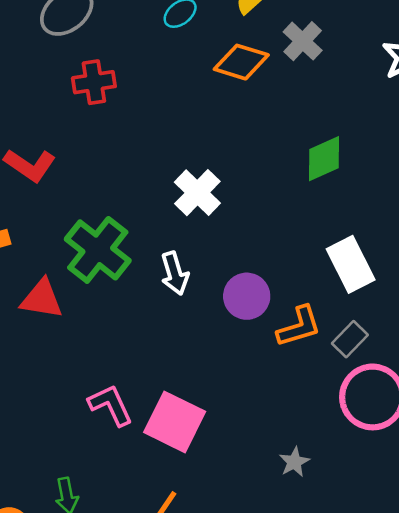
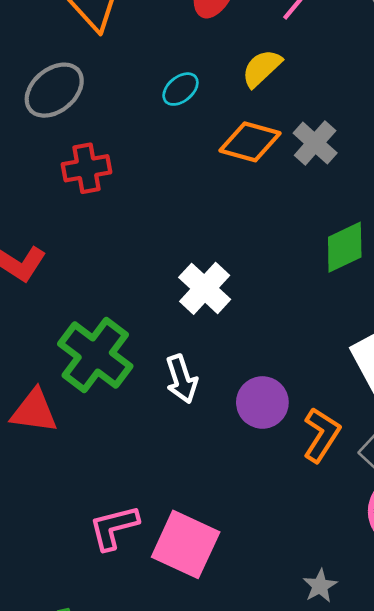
gray cross: (303, 41) -> (315, 143), moved
orange L-shape: (299, 327) -> (322, 435), turned -39
pink L-shape: (111, 405) -> (114, 527), turned -78

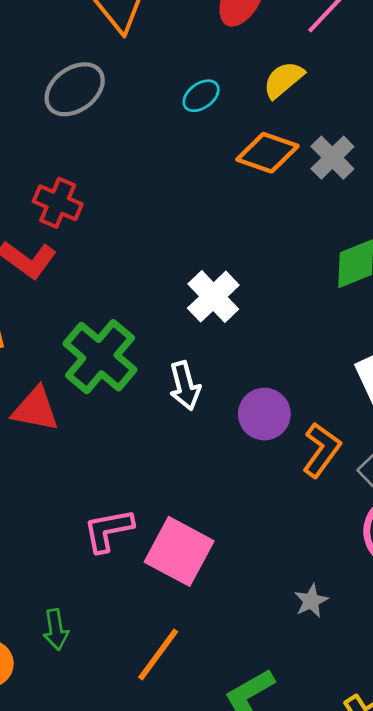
red cross: (86, 168) -> (58, 203), moved, turned 30

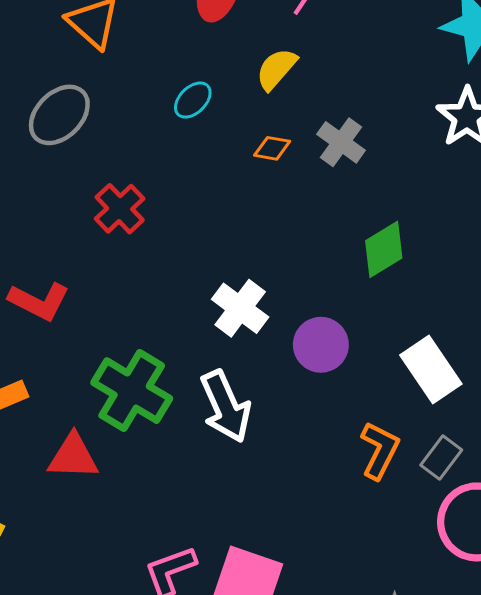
orange diamond: (267, 153) -> (272, 148), size x0.6
red cross: (58, 203) -> (120, 209), moved, turned 33
white arrow: (185, 386) -> (226, 407), size x1.4
purple circle: (264, 414) -> (321, 345), moved

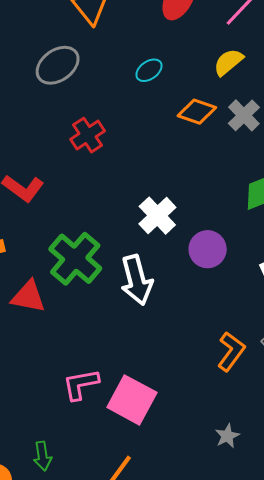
yellow semicircle: (276, 69) -> (228, 62), moved
orange diamond: (272, 148) -> (197, 112), size x1.5
orange L-shape: (380, 450) -> (231, 351), moved

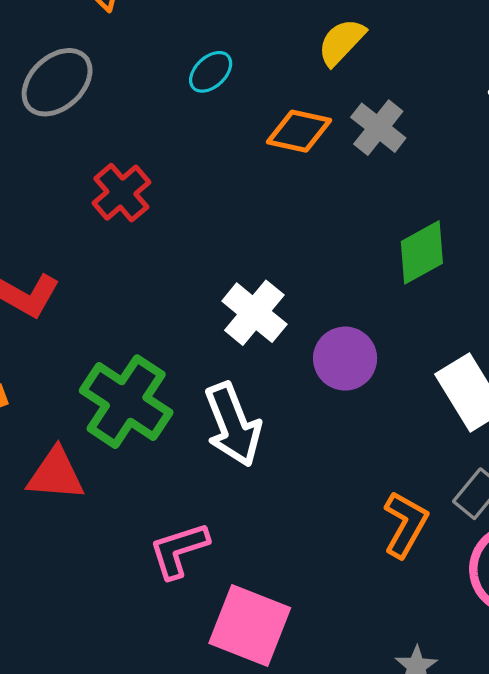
pink L-shape: (81, 384) -> (179, 550), moved

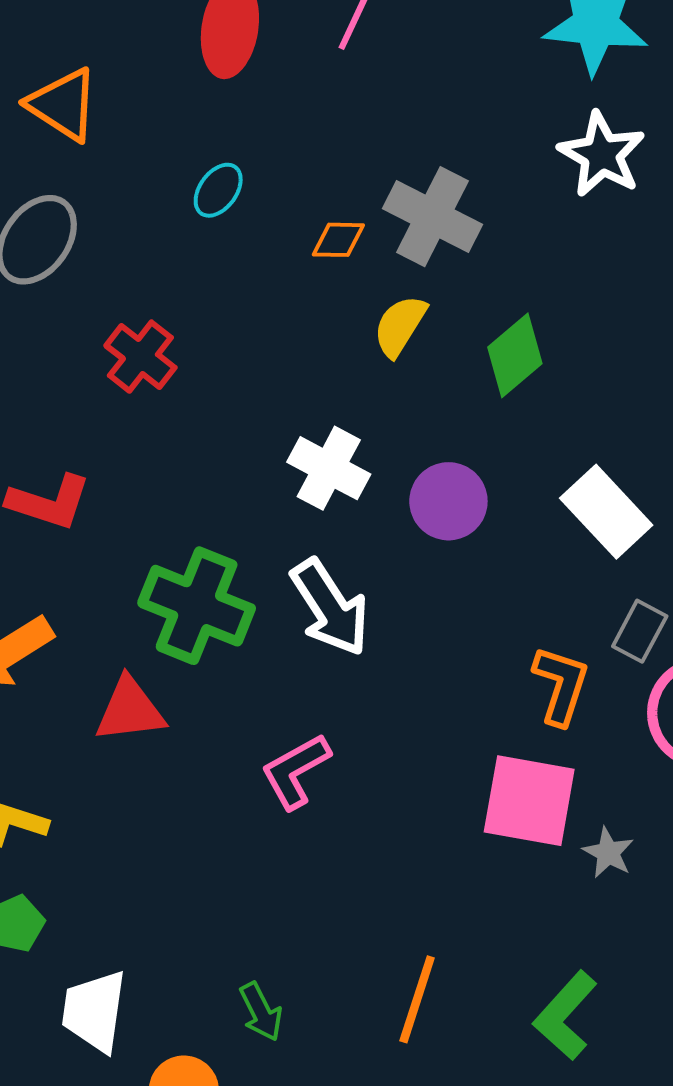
yellow semicircle: (341, 42) -> (400, 326), moved
gray cross: (378, 128) -> (433, 217), size x1.4
orange diamond: (299, 131) -> (338, 240), size x0.7
pink square: (250, 626) -> (529, 801), moved

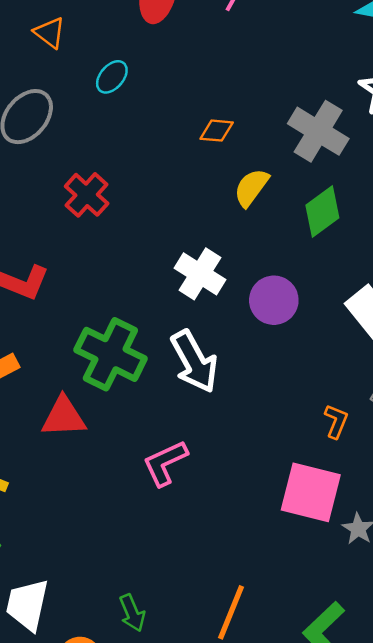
orange triangle: (63, 104) -> (50, 33), size x0.7
cyan ellipse: (218, 190) -> (112, 77), moved
gray cross: (433, 217) -> (318, 131), moved
orange L-shape: (561, 685) -> (336, 421), size x0.7

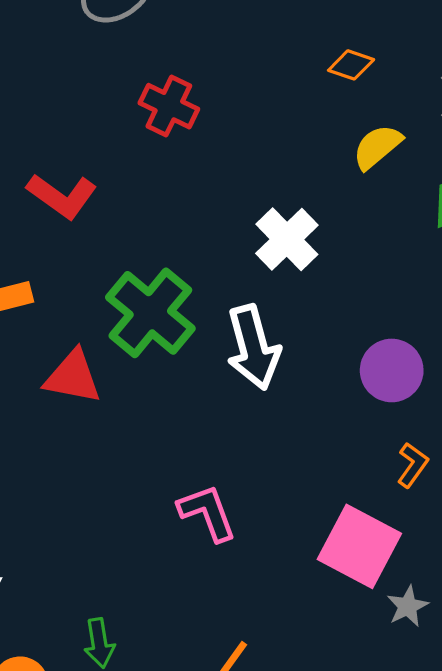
red cross: (87, 195) -> (169, 106), turned -30
purple circle: (274, 300) -> (392, 370), moved
pink L-shape: (165, 463) -> (207, 513), moved, turned 81

